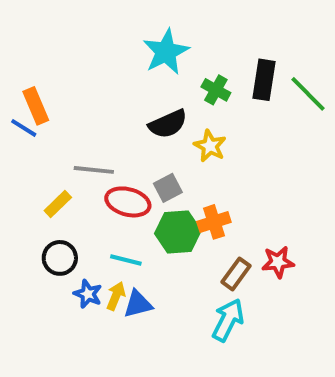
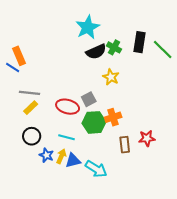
black semicircle: (168, 124) -> (96, 52), moved
gray line: (94, 170) -> (30, 93), moved
brown rectangle: (236, 274) -> (125, 145), turned -42
cyan arrow: (228, 320) -> (96, 169), moved, turned 95

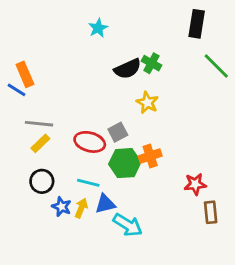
cyan star: (88, 27) -> (98, 28), moved, size x0.6
black rectangle: (139, 42) -> (197, 24), moved
brown rectangle: (125, 145) -> (211, 212), moved
blue triangle: (73, 161) -> (105, 204), moved

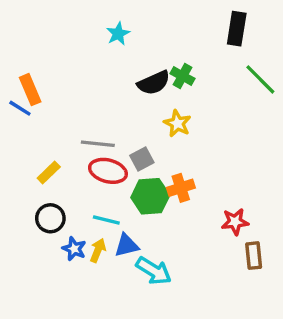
gray line: (39, 124) -> (98, 144), moved

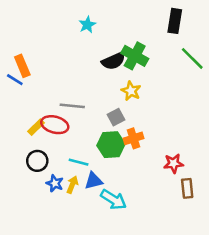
green cross: (182, 76) -> (135, 56), size x1.5
gray square: (142, 159) -> (116, 117), moved
red ellipse: (108, 171) -> (55, 125), moved

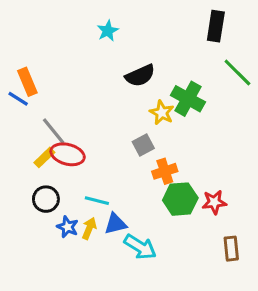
green cross: (135, 56) -> (188, 99), moved
gray line: (72, 106) -> (54, 131), moved, turned 45
green hexagon: (111, 145) -> (180, 199), moved
brown rectangle: (187, 188) -> (231, 249), moved

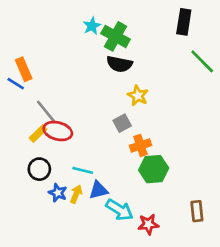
black semicircle: (140, 76) -> (119, 64), turned 35
green cross: (188, 99) -> (116, 36), moved
red star: (214, 202) -> (148, 224), moved

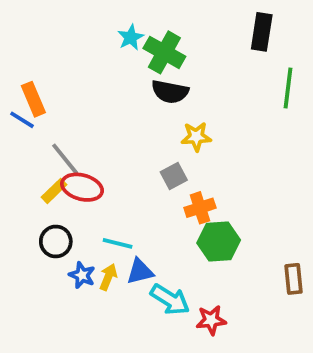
green line: (202, 61) -> (288, 88), turned 52
yellow star: (138, 96) -> (196, 137), turned -30
brown rectangle: (197, 211) -> (294, 279), moved

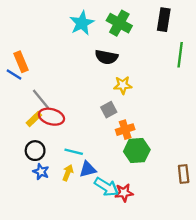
cyan star: (131, 37) -> (82, 23), size x1.5
green cross: (164, 52) -> (119, 23), moved
blue star: (82, 275) -> (41, 172), moved
red star: (211, 320) -> (124, 193), moved

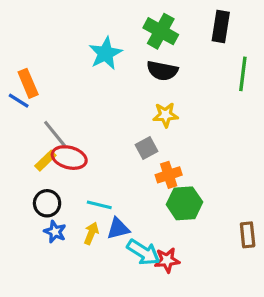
cyan star: (82, 23) -> (105, 53), moved
black semicircle: (106, 57) -> (162, 71), moved

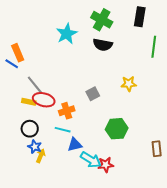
yellow star: (165, 115) -> (129, 84), moved
yellow rectangle: (45, 161) -> (29, 102), turned 56
orange cross: (169, 175) -> (67, 111), moved
yellow arrow: (91, 233) -> (41, 156), moved

